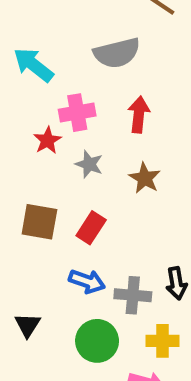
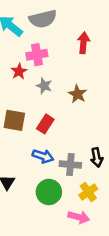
gray semicircle: (117, 53) -> (43, 19), moved
red arrow: (139, 115) -> (83, 43), moved
yellow cross: (163, 341) -> (88, 192), turned -36

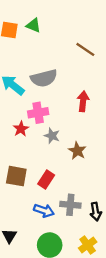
gray star: (44, 86) -> (52, 136), moved
gray cross: (70, 165) -> (70, 205), moved

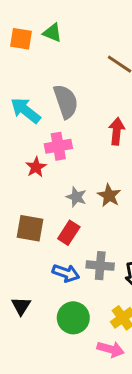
gray semicircle: (44, 78) -> (66, 101), turned -95
gray star: (52, 136) -> (76, 197), moved

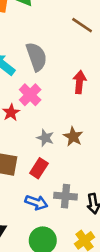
pink cross: (58, 146) -> (30, 95), turned -35

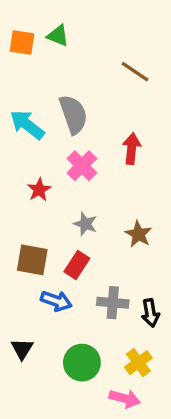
pink cross: (30, 95) -> (82, 166), moved
brown star: (73, 137) -> (138, 234), moved
blue arrow: (36, 202) -> (56, 301), moved

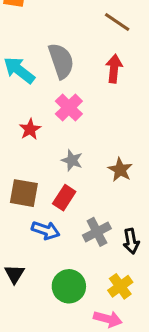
red arrow: (132, 149) -> (114, 69), moved
gray cross: (113, 303) -> (97, 232), turned -32

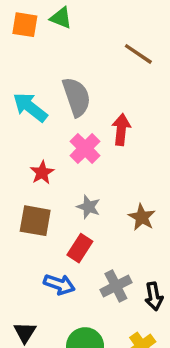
red arrow: (114, 69) -> (121, 130), moved
brown square: (24, 193) -> (35, 221), moved

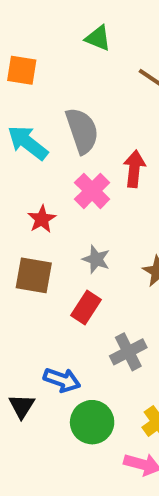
green triangle: (61, 18) -> (98, 38), moved
orange square: (25, 25) -> (22, 70), moved
blue arrow: (59, 284) -> (62, 380), moved

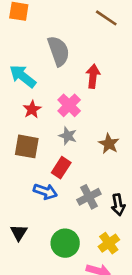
cyan arrow: (28, 143) -> (23, 76), moved
pink cross: (92, 191) -> (69, 105), moved
blue arrow: (62, 380) -> (45, 191), moved

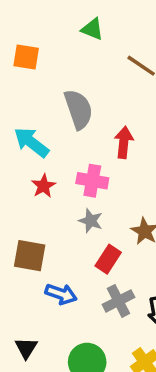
pink cross: (69, 105) -> (92, 181), turned -35
brown square: (27, 146) -> (30, 256), moved
red rectangle: (61, 168) -> (108, 259), moved

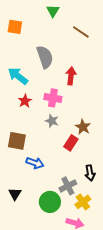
green triangle: (92, 29) -> (53, 11), turned 40
red rectangle: (108, 259) -> (71, 143), moved
gray cross: (118, 301) -> (68, 186), moved

